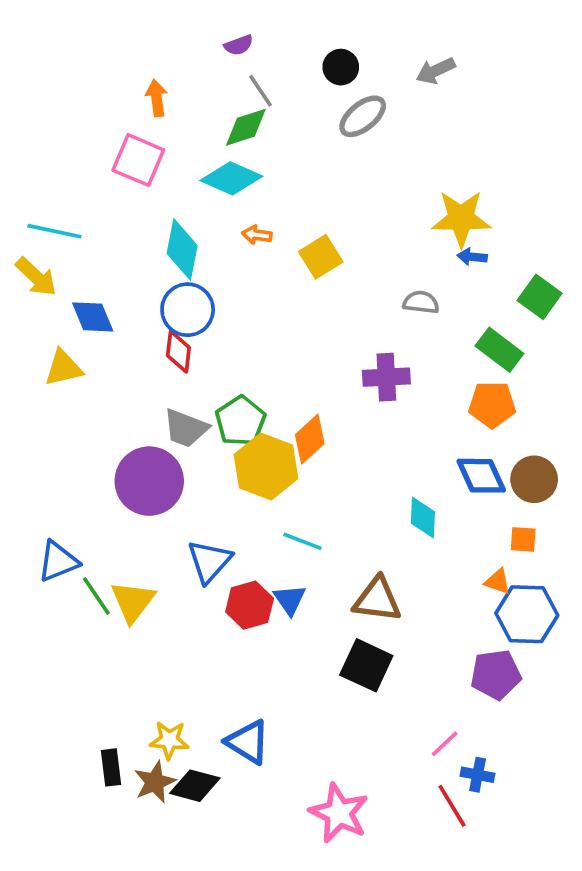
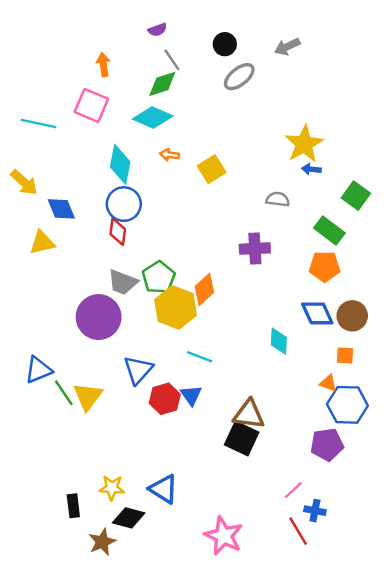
yellow star: (461, 218) -> (304, 144), turned -30
cyan line: (54, 231) -> (38, 124), moved
brown triangle: (377, 600) -> (249, 414), moved
brown star: (155, 782) -> (102, 542), moved

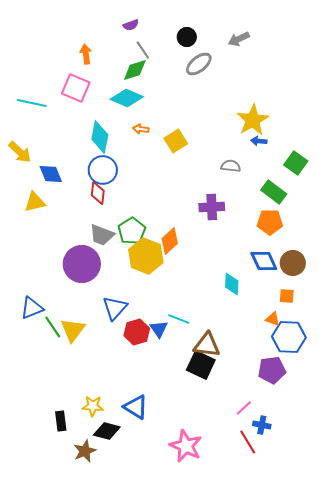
cyan line: (200, 357) -> (179, 319), moved

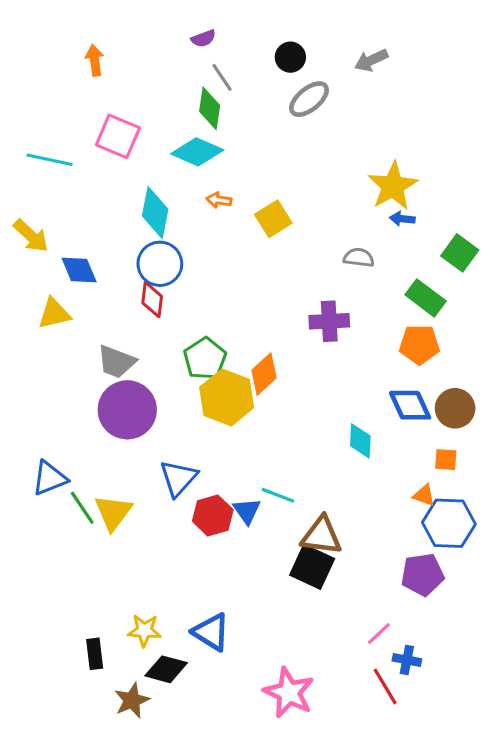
orange arrow: (86, 54) -> (95, 60), moved
green diamond: (135, 70) -> (210, 108), turned -64
gray trapezoid: (102, 235) -> (116, 362), moved

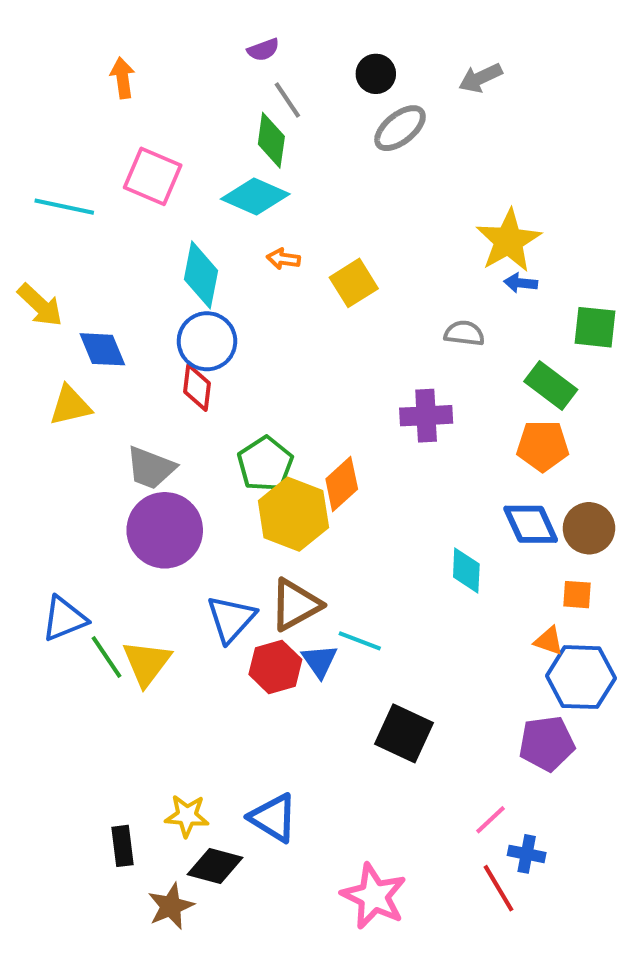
green square: (460, 253) -> (595, 327), turned -30
brown triangle: (321, 536) -> (295, 605), moved, turned -36

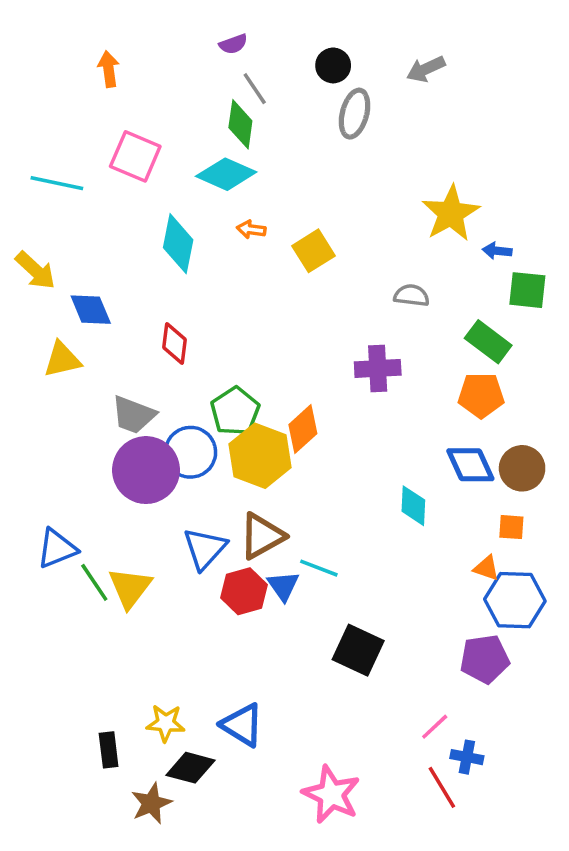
gray ellipse: (400, 128) -> (355, 114), turned -36
blue arrow: (521, 283) -> (497, 251), moved
blue circle: (207, 341) -> (191, 452), moved

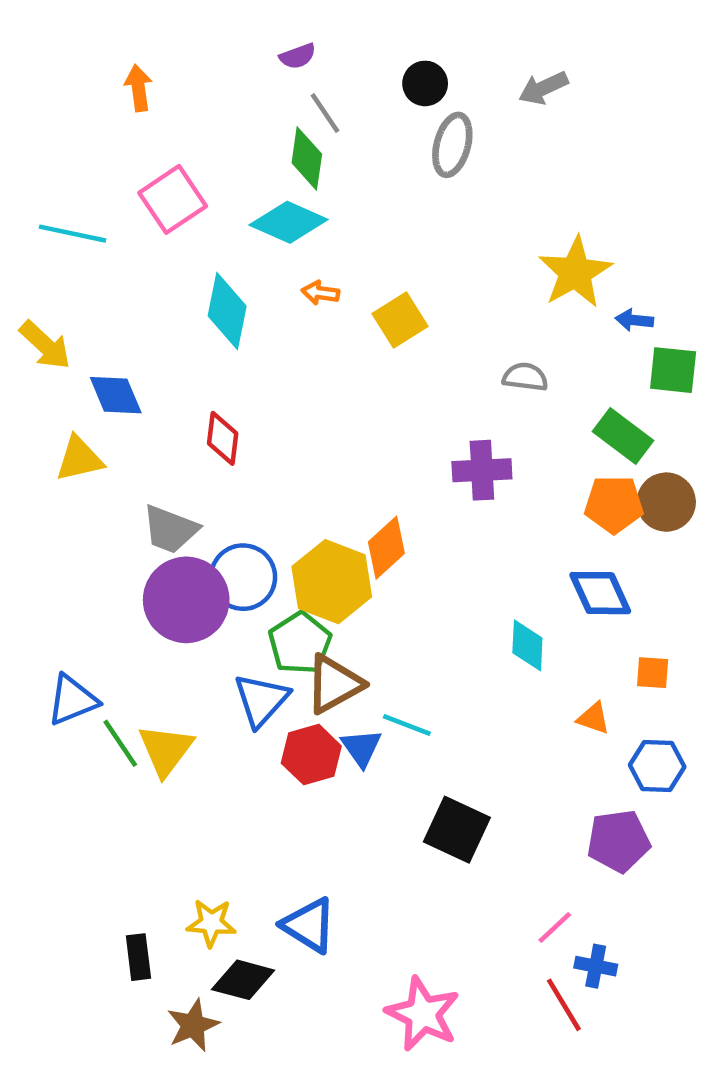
pink square: (135, 156) -> (173, 199), turned 33
green pentagon: (235, 411) -> (300, 643), moved
brown circle: (522, 468) -> (666, 502), moved
orange triangle: (486, 568) -> (593, 718), moved
blue hexagon: (515, 600) -> (657, 766), size x0.7

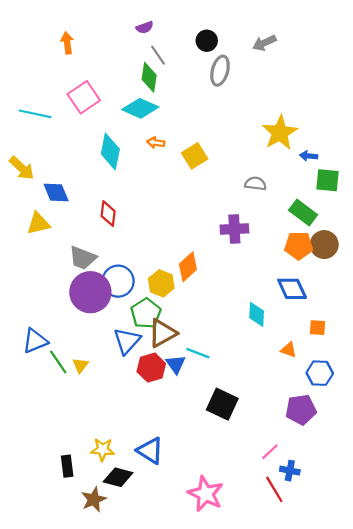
yellow hexagon: (332, 582) -> (161, 283), size x0.7
yellow triangle: (166, 750) -> (80, 365), size x0.6

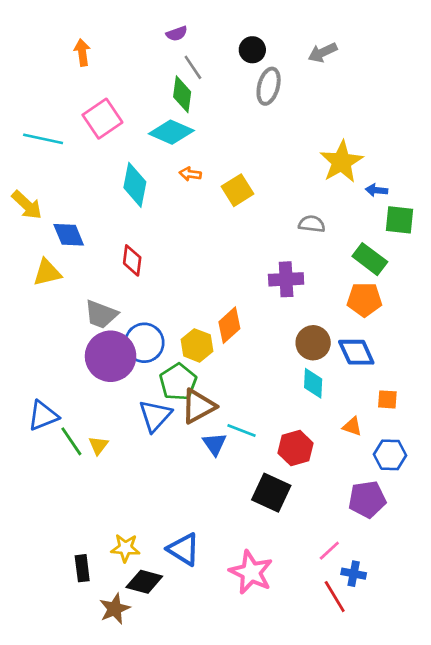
brown circle: (324, 245) -> (313, 343), moved
red hexagon: (151, 368) -> (296, 448), moved
pink star: (206, 494) -> (251, 572), moved

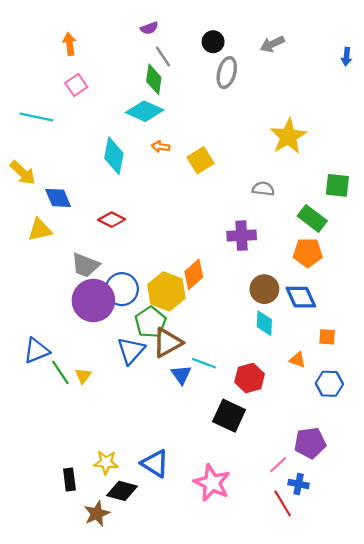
pink square: (102, 119) -> (76, 85), moved, size x0.7
blue arrow: (377, 190) -> (346, 57), moved, turned -90
red diamond: (132, 260) -> (112, 220), turned -70
yellow hexagon: (197, 345) -> (166, 291), size x1.4
purple pentagon: (367, 499) -> (310, 443), moved

